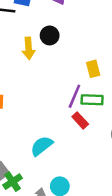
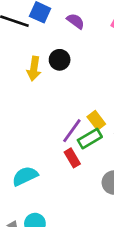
yellow rectangle: (93, 69) -> (96, 120), moved, turned -35
green rectangle: (92, 100) -> (90, 139), turned -45

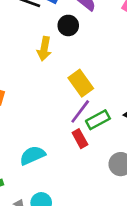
black circle: (60, 60) -> (68, 25), moved
yellow rectangle: (96, 120) -> (81, 83), moved, size x1.4

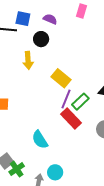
red rectangle: (80, 139) -> (71, 119), size x1.5
cyan semicircle: (33, 155) -> (40, 140), turned -84

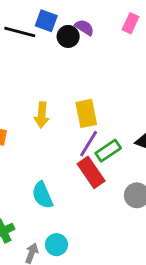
black circle: (41, 39) -> (68, 36), moved
yellow arrow: (28, 60) -> (42, 115), moved
yellow rectangle: (61, 78) -> (86, 113), turned 30

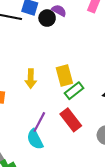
purple line: (89, 144) -> (39, 122), moved
green rectangle: (108, 151) -> (74, 91), moved

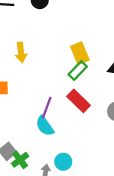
yellow rectangle: (64, 75) -> (80, 53), moved
yellow arrow: (31, 79) -> (21, 52), moved

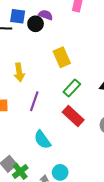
yellow rectangle: (80, 53) -> (62, 57), moved
purple line: (47, 108) -> (34, 101), moved

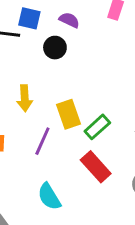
black circle: (36, 24) -> (55, 48), moved
yellow rectangle: (62, 57) -> (68, 114), moved

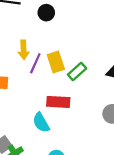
purple line: (42, 141) -> (35, 63), moved
red rectangle: (96, 167) -> (58, 102), moved, turned -45

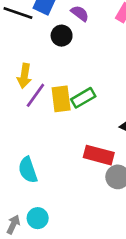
green rectangle: (77, 72) -> (83, 98), moved
red rectangle: (58, 102) -> (99, 155), moved

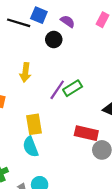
purple line: (35, 95) -> (57, 90), moved
yellow rectangle: (61, 99) -> (34, 124), moved

